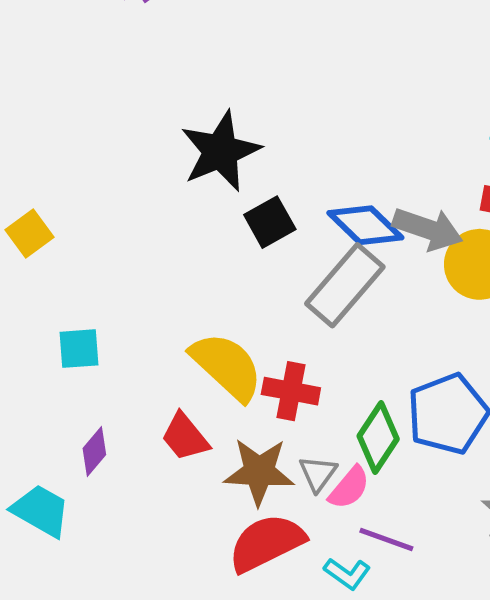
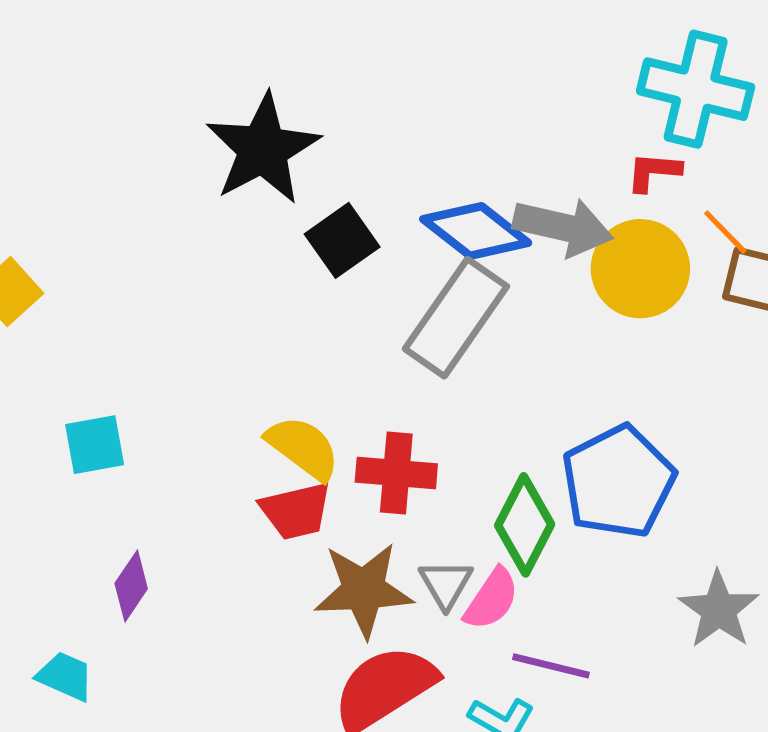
yellow semicircle: (227, 366) -> (303, 448), size x0.7
red trapezoid: (185, 437) -> (296, 511), moved, turned -58
cyan trapezoid: (41, 511) -> (65, 676), size x0.7

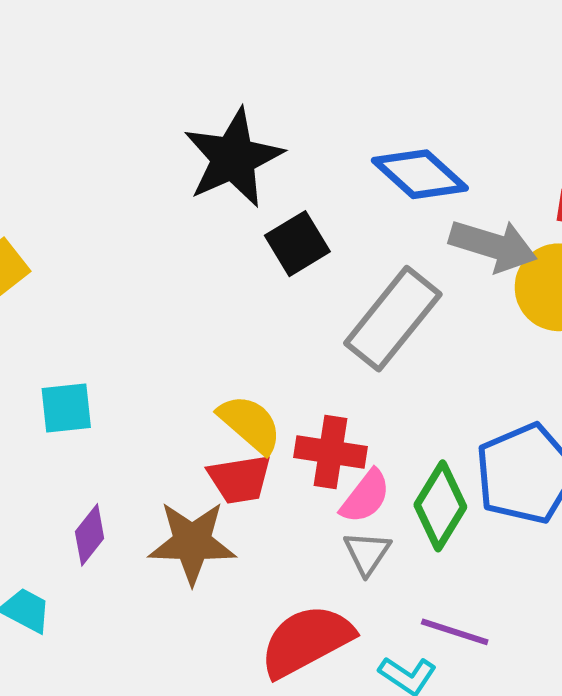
blue diamond: (476, 231) -> (420, 174), moved
brown star: (364, 590) -> (192, 542), moved
pink semicircle: (492, 599) -> (365, 497), moved

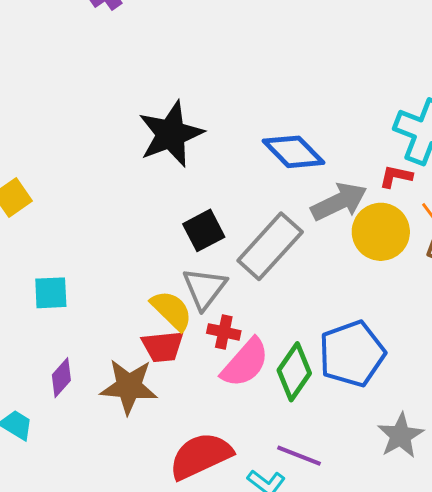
black square: (297, 244) -> (204, 230), moved
gray arrow: (493, 246) -> (339, 202), turned -46
red cross: (330, 452) -> (224, 332), size x0.7
pink semicircle: (365, 497) -> (245, 363), size x1.4
gray triangle: (367, 553) -> (205, 288), moved, size x1.4

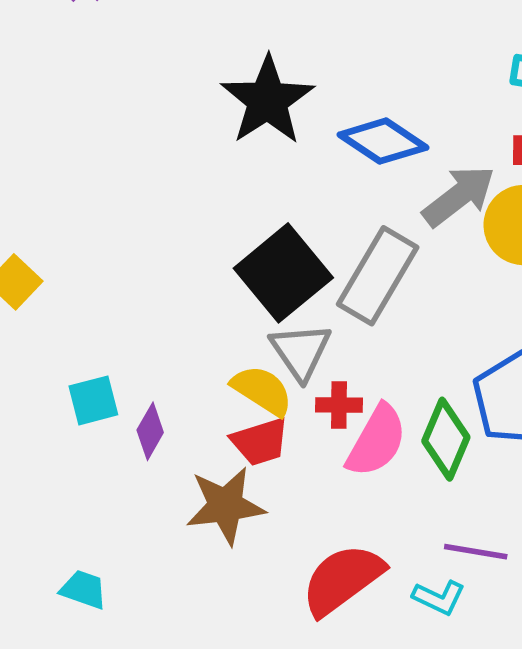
black star: (171, 134) -> (267, 100), moved
black square: (204, 230) -> (283, 273), size x1.6
purple diamond: (61, 378) -> (150, 431), moved

